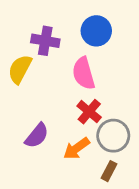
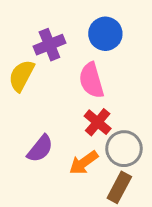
purple cross: (45, 41) -> (49, 45), turned -32
brown rectangle: (109, 171) -> (119, 187), size x1.4

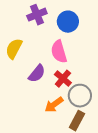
purple cross: (49, 45) -> (37, 15), moved
purple semicircle: (40, 149) -> (37, 74), moved

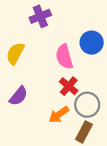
blue circle: (68, 22) -> (92, 43), moved
purple semicircle: (37, 74) -> (18, 96), moved

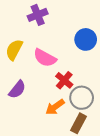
pink semicircle: (64, 57) -> (45, 58), moved, turned -45

